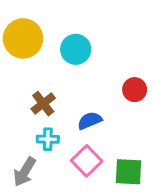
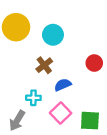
brown cross: (43, 104) -> (44, 65), moved

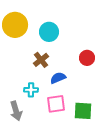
pink square: (61, 113) -> (56, 104), turned 36
gray arrow: (17, 121) -> (16, 111), turned -48

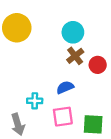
cyan circle: (49, 32) -> (73, 32), moved
brown cross: (41, 60) -> (75, 56), moved

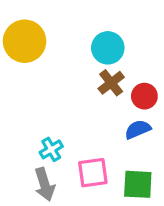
blue semicircle: (65, 87) -> (138, 129), moved
cyan cross: (35, 101) -> (51, 149), turned -32
gray arrow: (18, 124) -> (45, 184), moved

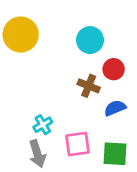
brown cross: (111, 83) -> (89, 86), moved, turned -30
red circle: (144, 96) -> (114, 69), moved

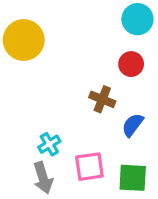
cyan circle: (90, 40) -> (137, 19), moved
red circle: (114, 69) -> (131, 64), moved
blue semicircle: (115, 108) -> (133, 125), turned -30

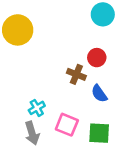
red circle: (131, 64) -> (97, 58), moved
blue semicircle: (133, 125) -> (99, 94), turned -72
pink square: (89, 167) -> (67, 125), turned 30

